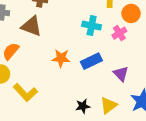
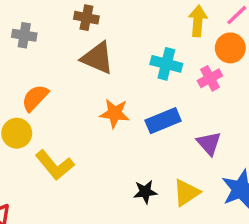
brown triangle: (31, 26) -> (97, 58), moved

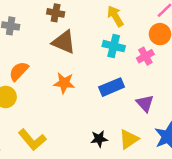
yellow arrow: (198, 21) -> (115, 16), moved, turned -35
orange star: (115, 113) -> (64, 83), moved
yellow L-shape: (55, 165) -> (32, 140), moved

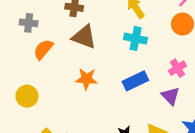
pink cross: (145, 56) -> (177, 68), moved
orange semicircle: (19, 71) -> (43, 49), moved

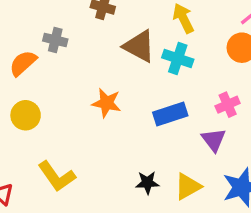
gray cross: (29, 23) -> (55, 40), moved
brown triangle: (84, 37) -> (139, 46), moved
orange semicircle: (43, 49) -> (23, 63), moved

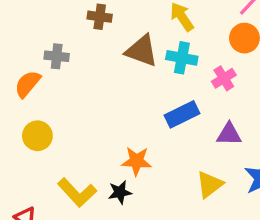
orange star: (106, 103) -> (137, 161), moved
pink cross: (228, 105) -> (224, 78), moved
purple triangle: (214, 140) -> (229, 134), turned -44
black star: (147, 183) -> (120, 192), moved

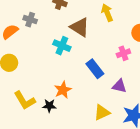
cyan cross: (182, 58) -> (62, 46), moved
blue rectangle: (182, 114) -> (95, 69), turned 66
orange star: (137, 161) -> (63, 90), turned 30

